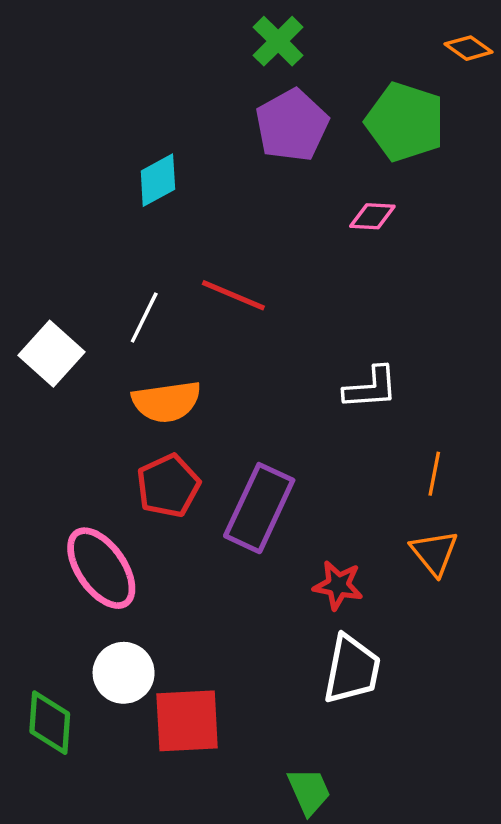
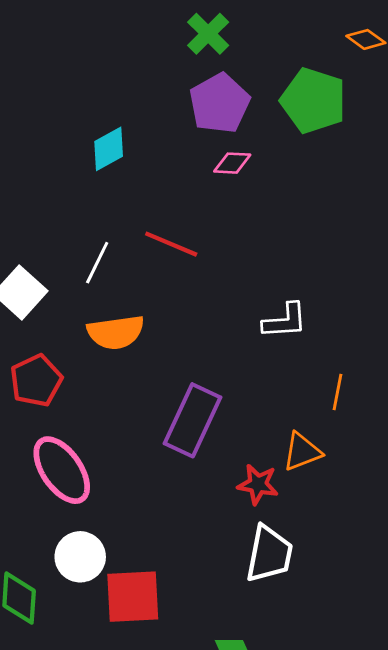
pink diamond: (372, 216) -> (232, 163), moved
red pentagon: (168, 486) -> (36, 381), moved
orange triangle: (434, 553) -> (302, 452), moved, turned 48

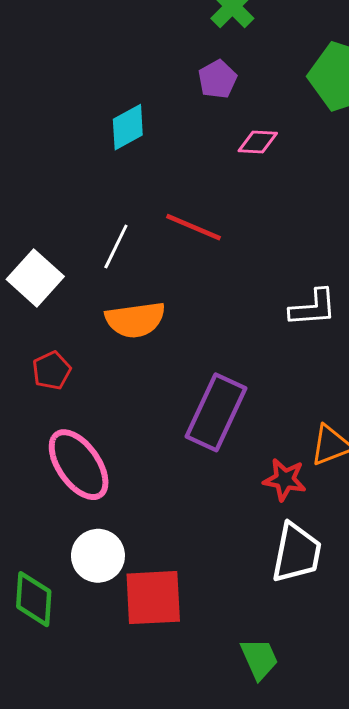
purple pentagon: (219, 103) -> (217, 79), moved, size x0.6
red pentagon: (36, 381) -> (52, 371), size x0.7

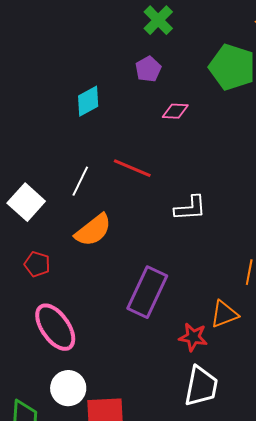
white L-shape: (313, 308) -> (190, 208), moved
orange semicircle: (135, 320) -> (93, 230), turned -30
red pentagon: (52, 371) -> (37, 264), turned -30

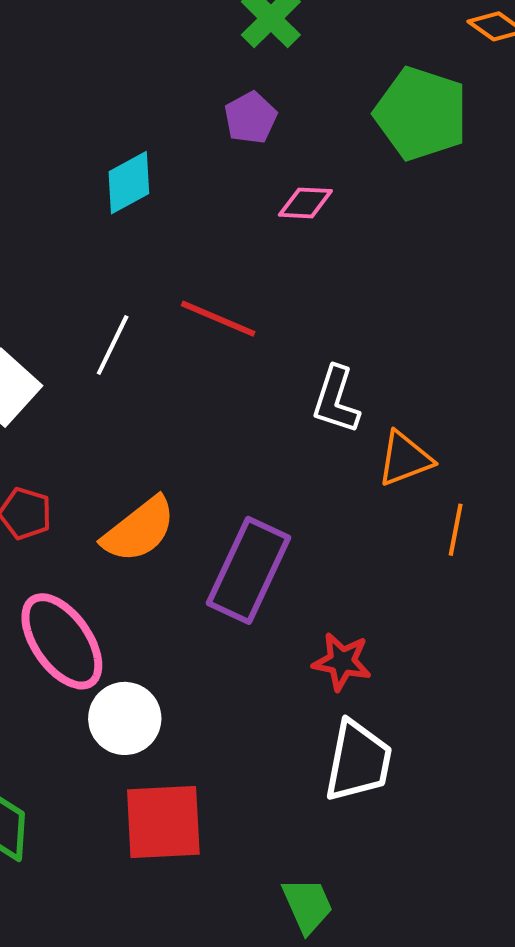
white L-shape: (190, 208) -> (336, 400), turned 112
orange semicircle: (93, 230) -> (139, 530), moved
orange triangle: (224, 314) -> (405, 459), moved
white circle: (68, 388) -> (125, 718), moved

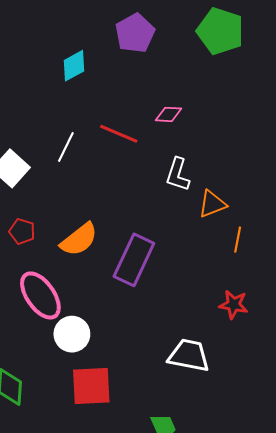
purple pentagon: (251, 118) -> (135, 33), size x1.5
pink diamond: (305, 203) -> (169, 114), moved
red star: (342, 662) -> (234, 305), moved
white trapezoid: (358, 761) -> (189, 355), turned -90

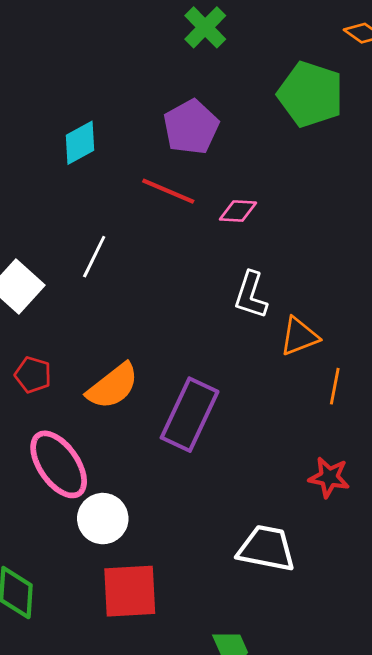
purple pentagon: (135, 33) -> (191, 127), moved
cyan diamond: (74, 66) -> (80, 143), moved
red line: (119, 134) -> (168, 191), moved

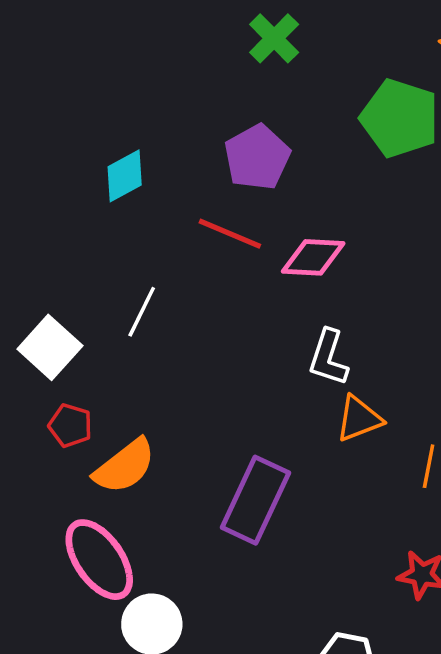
pink diamond: (238, 211) -> (313, 257), size x1.4
orange triangle: (299, 336) -> (359, 419), moved
red pentagon: (33, 375) -> (70, 425), moved
orange semicircle: (113, 386) -> (125, 466), moved

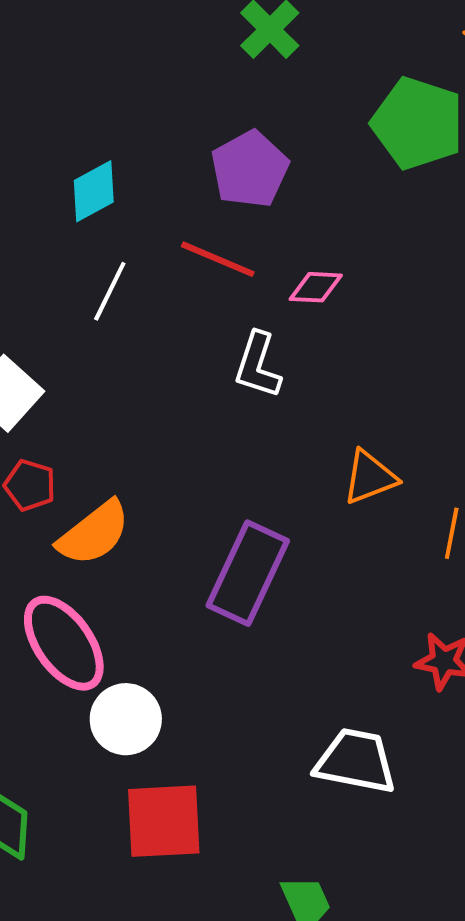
pink diamond: (313, 257) -> (316, 287), size x0.7
white line: (142, 312) -> (110, 291), moved
white L-shape: (328, 358) -> (258, 365), moved

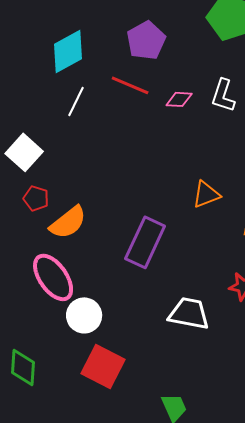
cyan diamond: (94, 191) -> (68, 51), size x1.4
white L-shape: (258, 365) -> (223, 95), moved
white trapezoid: (356, 761) -> (189, 313), moved
red square: (164, 821) -> (103, 366), turned 30

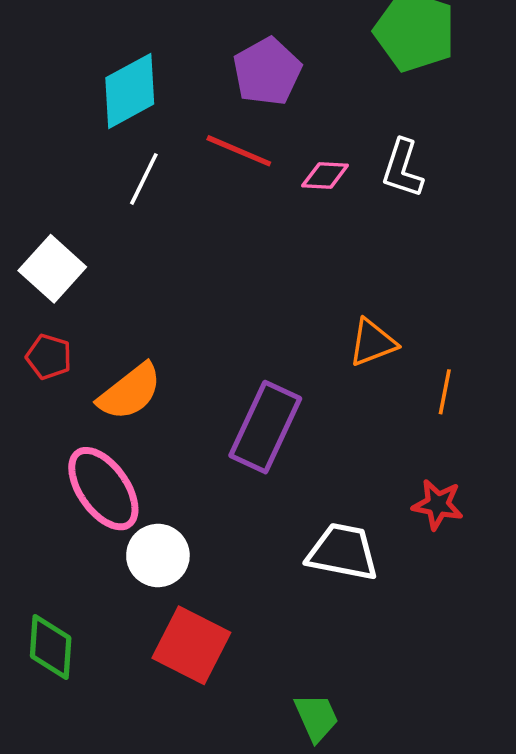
red pentagon: (36, 198) -> (49, 357), moved

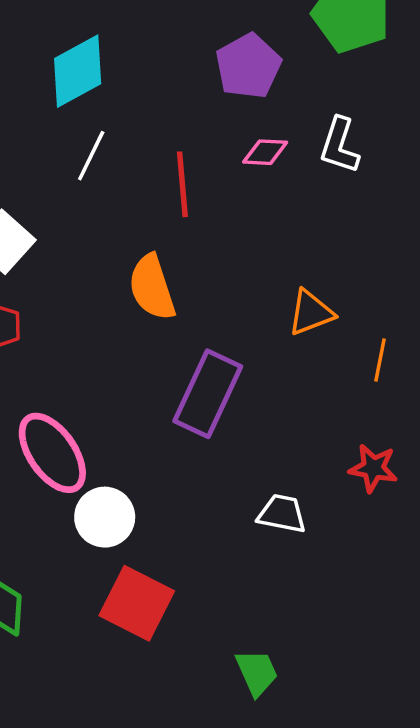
purple pentagon: (267, 72) -> (248, 66), moved
red line: (239, 151) -> (182, 184), moved, turned 62
orange semicircle: (130, 392) -> (152, 287), moved, turned 110
white trapezoid: (343, 552) -> (282, 514), size x0.7

